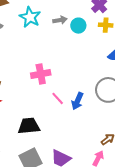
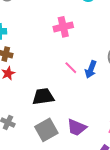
pink cross: (41, 74) -> (63, 27), moved

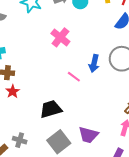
pink cross: (63, 27) -> (60, 37), turned -30
blue arrow: (91, 69) -> (94, 63), moved

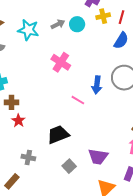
gray cross: (20, 140) -> (28, 158), moved
gray square: (59, 142) -> (69, 166), size x0.6

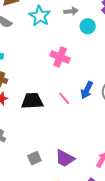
gray arrow: (58, 24) -> (71, 11), moved
pink cross: (61, 62) -> (60, 57), turned -30
black trapezoid: (58, 135) -> (32, 101), moved

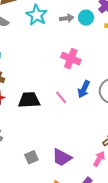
gray arrow: (71, 11) -> (67, 18), moved
cyan circle: (88, 26) -> (86, 18), moved
pink cross: (60, 57) -> (71, 59), moved

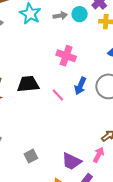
black trapezoid: (29, 100) -> (28, 84), moved
purple trapezoid: (62, 157) -> (72, 161), moved

